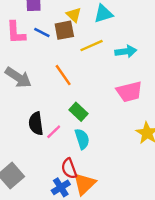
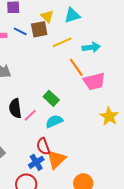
orange line: (63, 75) -> (76, 67), moved
cyan semicircle: (82, 139) -> (54, 121), turned -96

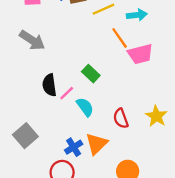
yellow star: (109, 116) -> (156, 116), moved
cyan semicircle: (54, 121) -> (85, 107), moved, turned 78
red semicircle: (43, 146) -> (121, 118), moved

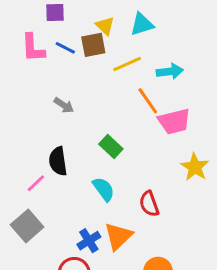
gray arrow: (32, 40) -> (64, 105), moved, size x0.6
pink line: (67, 93) -> (36, 183), moved
yellow star: (156, 116) -> (195, 167), moved

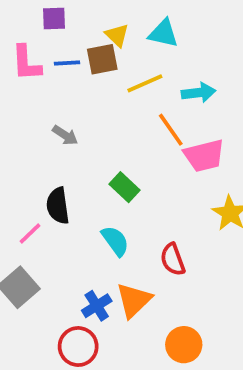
cyan triangle: (142, 24) -> (163, 33), turned 30
blue line: (65, 48) -> (67, 63), turned -30

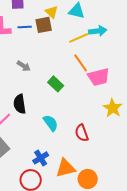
yellow line: (145, 83) -> (79, 38), moved
cyan arrow: (199, 93) -> (98, 31), moved
green rectangle: (124, 187) -> (56, 84), moved
orange triangle: (134, 300) -> (66, 168), moved, turned 30

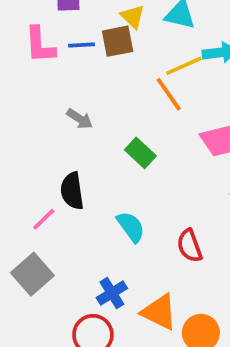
orange line: (81, 63) -> (169, 94), moved
orange triangle: (66, 168) -> (159, 312), turned 40

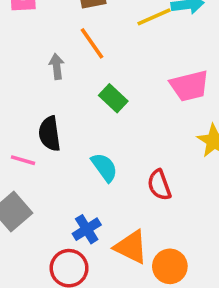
orange line: (169, 94) -> (92, 43), moved
gray arrow: (80, 119) -> (57, 66), turned -130
pink line: (44, 219) -> (23, 160), turned 60

